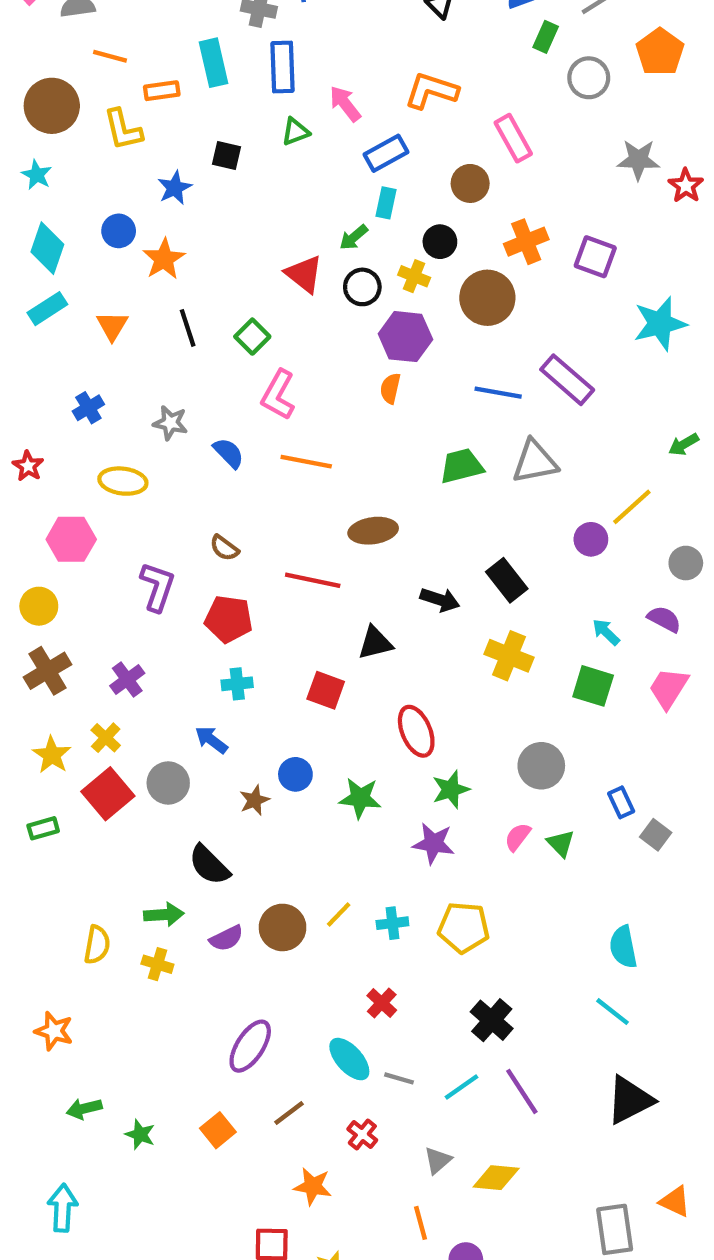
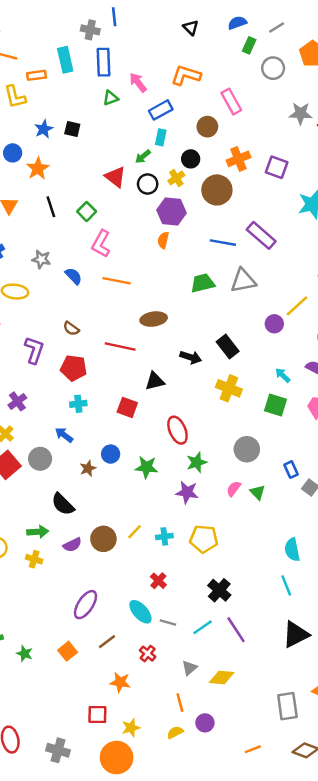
black square: (226, 155) -> (72, 129), moved
yellow cross: (414, 276) -> (176, 178), turned 35
cyan line: (612, 1012) -> (286, 585), turned 30

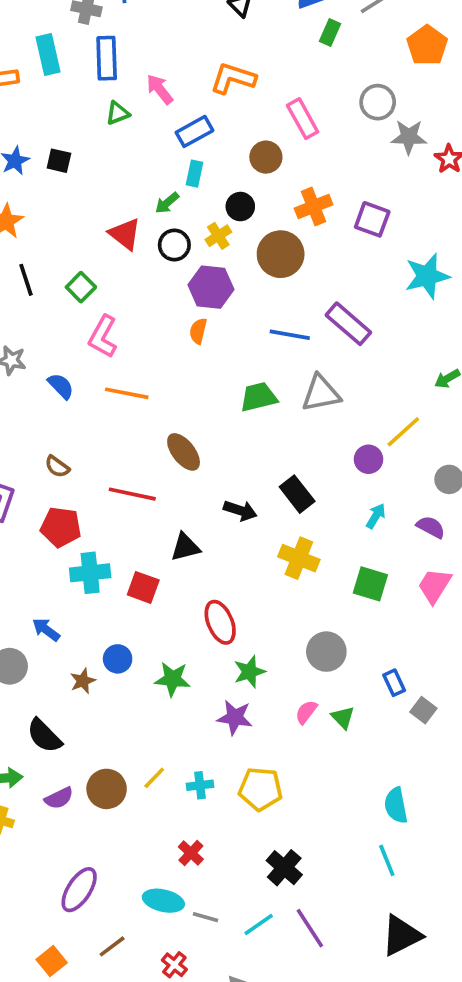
gray circle: (273, 68) -> (378, 102), moved
brown ellipse: (154, 319) -> (184, 452), turned 60
cyan arrow: (283, 375) -> (376, 516), moved, turned 77
cyan cross: (78, 404) -> (90, 573), moved, size x1.5
cyan ellipse: (140, 612) -> (163, 901), turned -35

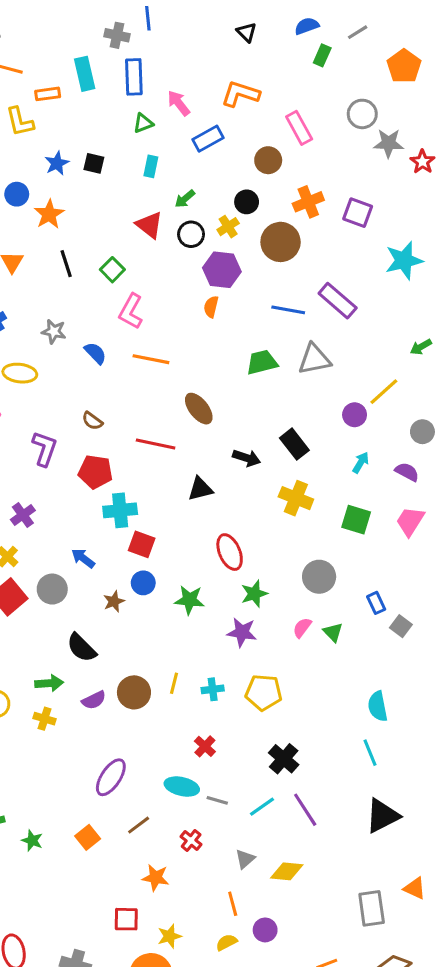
cyan rectangle: (194, 174) -> (151, 166), moved
red square: (143, 587) -> (142, 544), moved
yellow line: (154, 778) -> (174, 683), turned -30

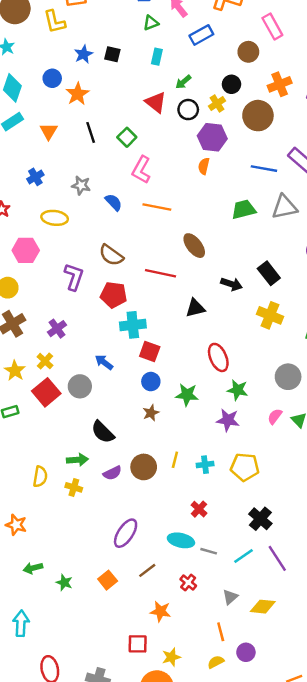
brown semicircle: (92, 421) -> (111, 255), size x1.5
green star: (254, 594) -> (238, 390), turned 30
brown star: (114, 601) -> (151, 413), moved

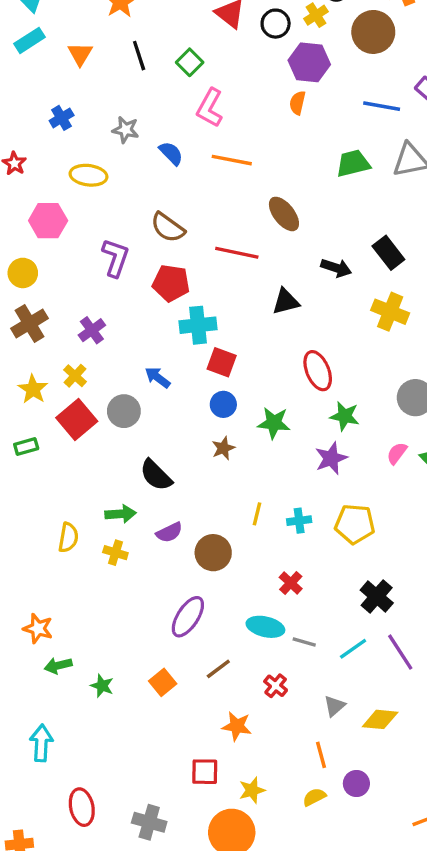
purple star: (228, 420) -> (331, 458), turned -30
brown circle: (144, 467) -> (213, 553), moved
orange star: (16, 525) -> (38, 628), moved

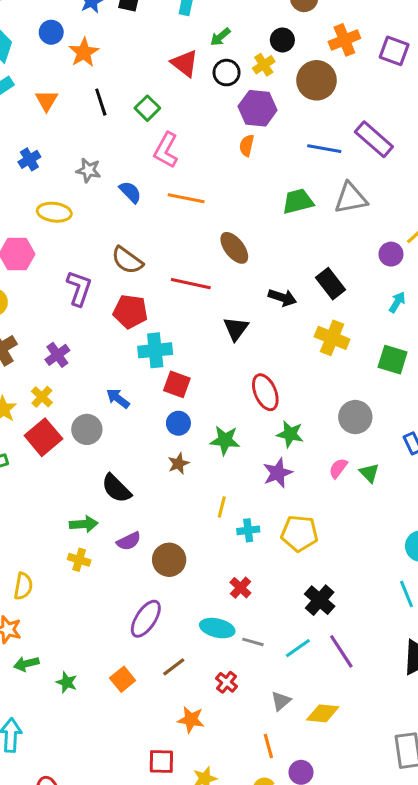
black triangle: (286, 302) -> (236, 329), turned -40
yellow line: (257, 514) -> (222, 507), moved
yellow semicircle: (68, 537) -> (23, 586), moved

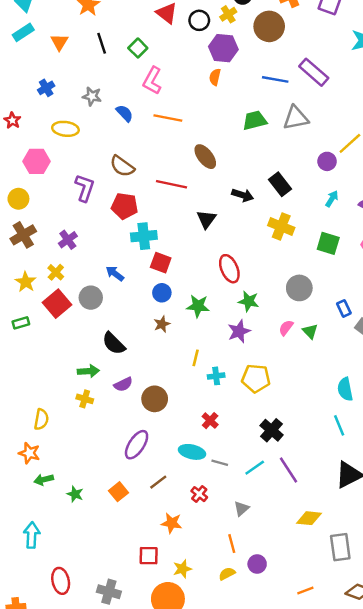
yellow diamond: (323, 713) -> (309, 518), moved

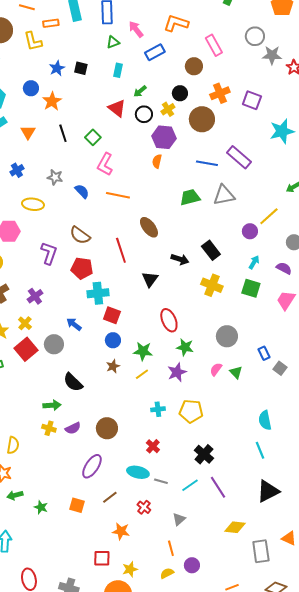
red line: (172, 184) -> (121, 250), turned 60
green square: (328, 243) -> (251, 288), moved
yellow line: (196, 358) -> (142, 374), moved, turned 40
purple semicircle: (123, 384) -> (73, 428), moved
orange square: (118, 492) -> (77, 505), turned -35

